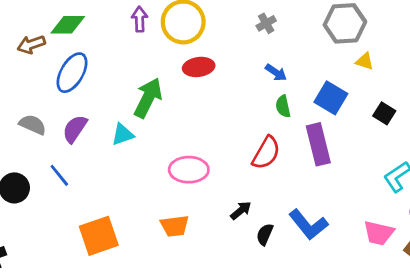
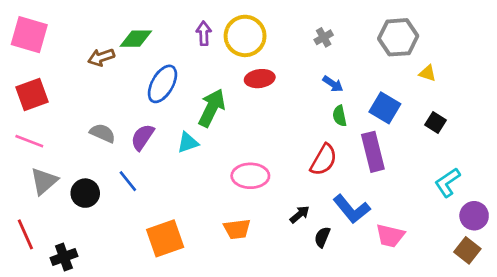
yellow triangle: (365, 61) -> (427, 73), moved
blue ellipse: (72, 73) -> (162, 84), moved
blue L-shape: (308, 225) -> (352, 209), moved
pink trapezoid: (379, 233) -> (390, 236), moved

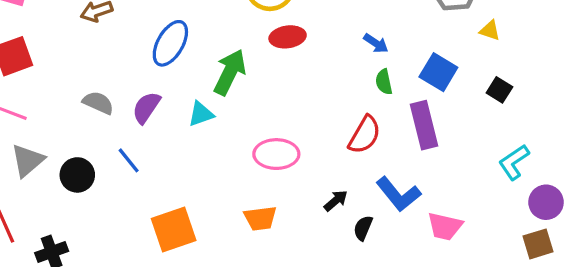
brown square: (467, 250) -> (538, 244), turned 35

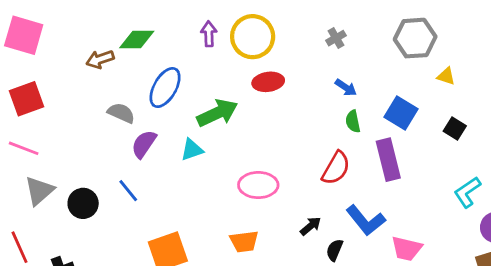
green arrow: (230, 72) -> (217, 113), turned 39
gray semicircle: (98, 103) -> (121, 113), moved

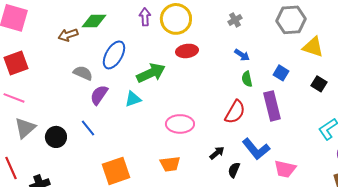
yellow triangle: (446, 76) -> (313, 47), size x1.6
blue square: (401, 113) -> (281, 73), size x0.7

